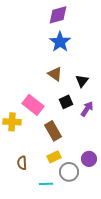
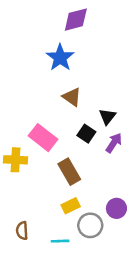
blue star: (60, 42) -> (60, 58), moved
black triangle: (82, 81) -> (107, 117), moved
black square: (66, 102) -> (86, 134), turned -32
brown semicircle: (22, 163) -> (22, 231), moved

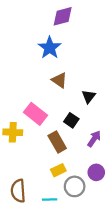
black square: (86, 134) -> (71, 120), moved
purple arrow: (114, 143) -> (94, 139), moved
brown semicircle: (22, 231) -> (18, 191), size x1.5

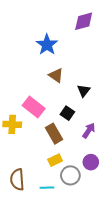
purple diamond: (63, 16) -> (84, 21), moved

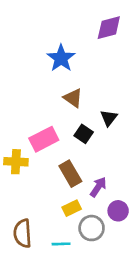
pink rectangle: (34, 107) -> (44, 139), turned -65
black square: (67, 113) -> (84, 134), moved
purple arrow: (89, 130) -> (98, 187), moved

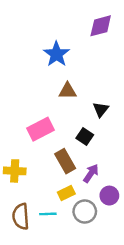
brown triangle: (73, 98) -> (68, 91), turned -36
black square: (84, 134) -> (85, 136), moved
yellow cross: (16, 162) -> (15, 171), moved
cyan line: (61, 244) -> (48, 214), moved

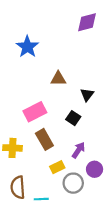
blue star: (56, 54) -> (27, 47), moved
brown rectangle: (65, 161) -> (44, 139), moved
cyan line: (48, 214) -> (41, 199), moved

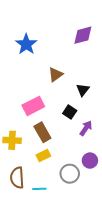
purple diamond: (87, 22) -> (83, 35), moved
brown triangle: (58, 79) -> (56, 75), turned -35
purple arrow: (79, 150) -> (86, 128), moved
yellow rectangle: (57, 167) -> (43, 155), moved

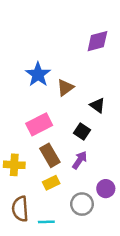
blue star: (26, 44) -> (38, 74), moved
black triangle: (83, 90) -> (97, 105), turned -32
purple arrow: (86, 128) -> (80, 160), moved

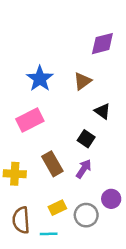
brown triangle: (65, 88) -> (82, 81), moved
pink rectangle: (39, 124) -> (30, 120), moved
yellow rectangle: (51, 183) -> (57, 208), moved

